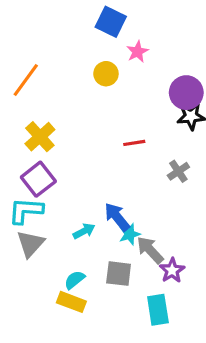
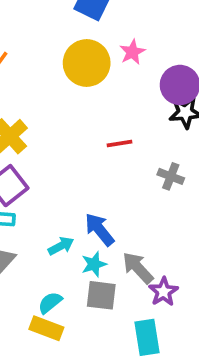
pink star: (137, 52) -> (132, 52), moved
yellow circle: (106, 74) -> (87, 63), size x1.6
gray cross: (178, 171) -> (171, 176), turned -35
cyan star: (130, 234) -> (94, 264), moved

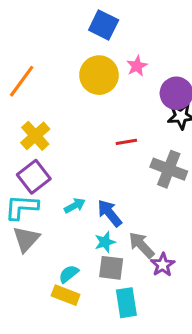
gray cross: (171, 176) -> (169, 169), size x1.6
cyan arrow: (61, 246) -> (75, 206), moved
cyan rectangle: (147, 337) -> (126, 303), moved

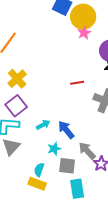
yellow circle: (99, 75) -> (83, 17), moved
cyan star: (105, 242) -> (54, 149), moved
cyan semicircle: (69, 274) -> (39, 170), turned -32

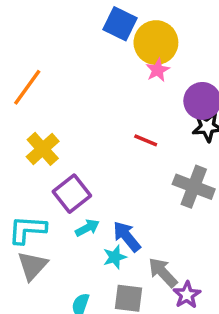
red line: (77, 83) -> (146, 140), moved, turned 32
purple square: (16, 106) -> (72, 194), moved
cyan star: (54, 149) -> (115, 257), moved

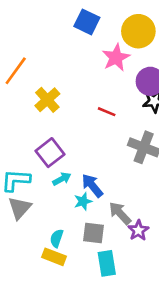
yellow circle: (156, 43) -> (138, 31), moved
pink star: (158, 70) -> (116, 58), size x1.5
yellow cross: (43, 149) -> (47, 100), moved

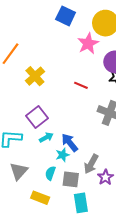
gray triangle: (20, 208) -> (19, 171), moved
gray arrow: (120, 213) -> (91, 164), turned -108
cyan semicircle: (57, 238) -> (50, 173), moved

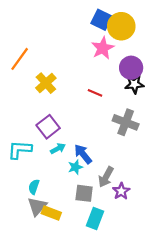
blue square: (66, 16) -> (102, 20), moved
gray triangle: (19, 171) -> (37, 206), moved
cyan semicircle: (50, 173) -> (34, 187), moved
cyan rectangle: (81, 203) -> (95, 218), turned 30

